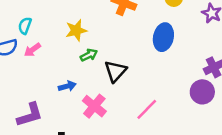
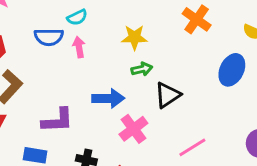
cyan semicircle: (25, 26) -> (77, 17), turned -150
pink arrow: (32, 50) -> (79, 47), turned 102
blue arrow: (67, 86) -> (108, 98), size x1.5

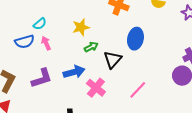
blue ellipse: (232, 70) -> (135, 39), moved
purple L-shape: (57, 120) -> (42, 78), moved

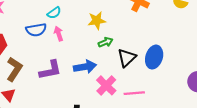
blue ellipse: (135, 39) -> (154, 57), moved
pink line: (138, 90) -> (134, 93), moved, turned 36

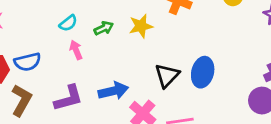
yellow star: (97, 21) -> (141, 26), moved
blue semicircle: (36, 30) -> (28, 62), moved
green arrow: (106, 42) -> (104, 28), moved

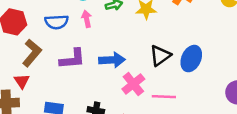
blue semicircle: (28, 62) -> (56, 22), moved

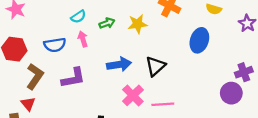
blue ellipse: (191, 59) -> (199, 40), moved
blue arrow: (112, 60) -> (119, 64), moved

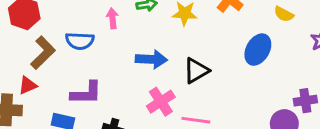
blue semicircle: (55, 45) -> (80, 41), moved
purple L-shape: (73, 78) -> (86, 93), moved
red triangle: (28, 104) -> (28, 85), turned 35

